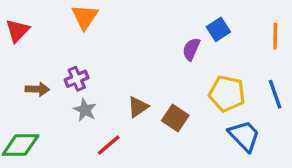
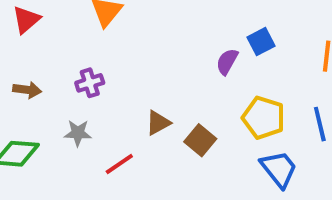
brown arrow: (37, 89) -> (27, 90), moved
gray star: (85, 110) -> (78, 133), moved, turned -30

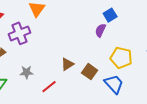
blue square: (261, 42) -> (110, 15), moved
purple cross: (90, 83) -> (19, 33), moved, size x1.5
blue trapezoid: (279, 169) -> (114, 84), moved

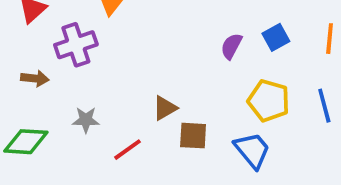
blue square: (110, 15) -> (276, 37), moved
brown square: (90, 72) -> (193, 136), moved, turned -35

